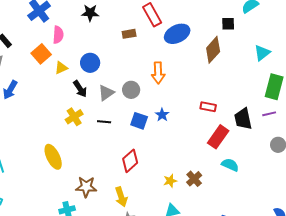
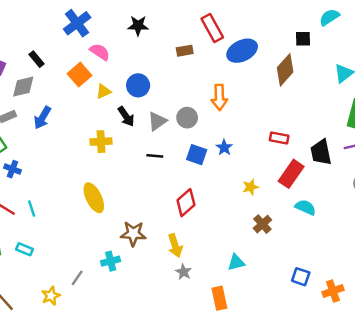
pink semicircle: (58, 35) -> (100, 52), turned -60
yellow cross: (74, 117) -> (101, 142), moved, turned 30
yellow star: (170, 181) -> (250, 187), moved

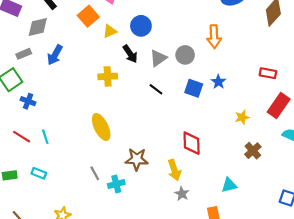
black line: (155, 156) -> (156, 89), turned 32
red diamond: (186, 203) -> (192, 143), moved, turned -50
gray line: (77, 278) -> (95, 173), moved, turned -64

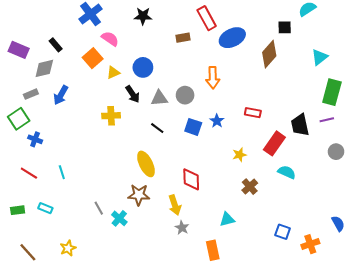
gray triangle: (158, 58) -> (159, 98), turned 30
red rectangle: (268, 73) -> (253, 113), moved
yellow ellipse: (101, 127) -> (146, 164), moved
cyan line: (45, 137) -> (62, 172), moved
cyan cross: (116, 184) -> (119, 218), turned -35

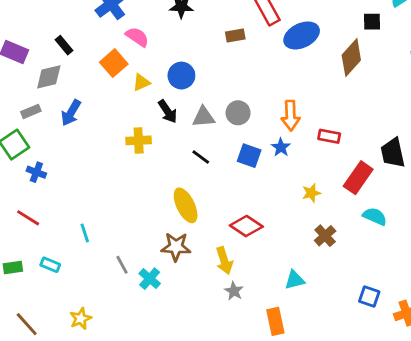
orange arrow: (213, 78) -> (291, 116), moved
cyan line: (62, 172) -> (85, 233), moved
red diamond: (191, 179) -> (246, 226), turned -55

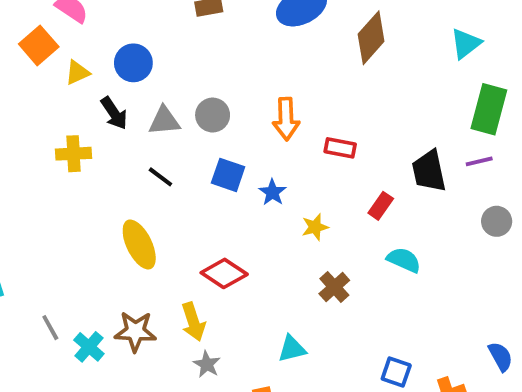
blue star: (281, 147) -> (272, 192), moved
red rectangle: (358, 178) -> (381, 206), size x0.6
brown star: (176, 247) -> (135, 331), moved

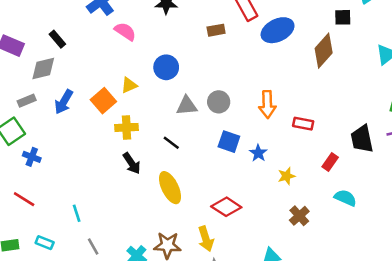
orange square: (39, 45) -> (103, 101), moved
yellow triangle: (77, 73) -> (129, 85), moved
black arrow: (114, 113) -> (132, 163), moved
black line: (160, 177) -> (171, 143), moved
gray line: (50, 328) -> (93, 247), moved

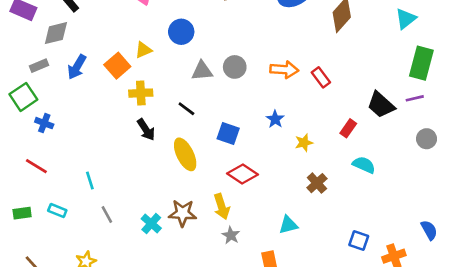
orange arrow: (267, 104) -> (284, 70), turned -84
red rectangle: (303, 124) -> (321, 77), moved, turned 42
black trapezoid: (362, 139) -> (381, 105), turned -36
blue square: (229, 142) -> (228, 134), moved

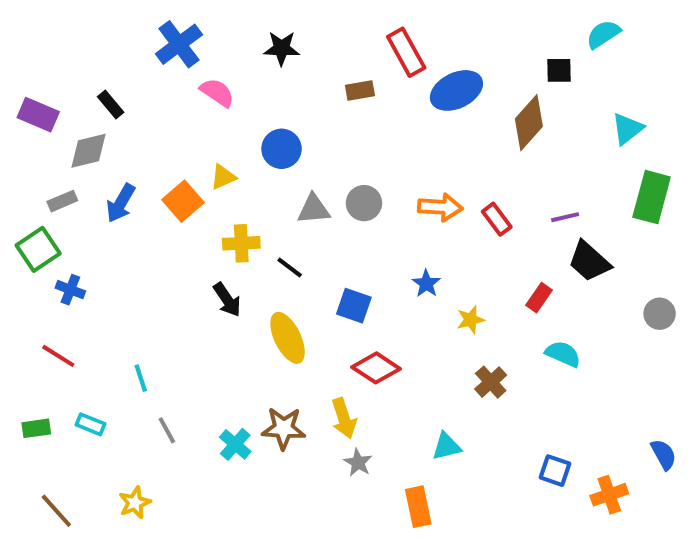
yellow cross: (141, 93) -> (241, 243), moved
purple line: (415, 98) -> (565, 217), moved

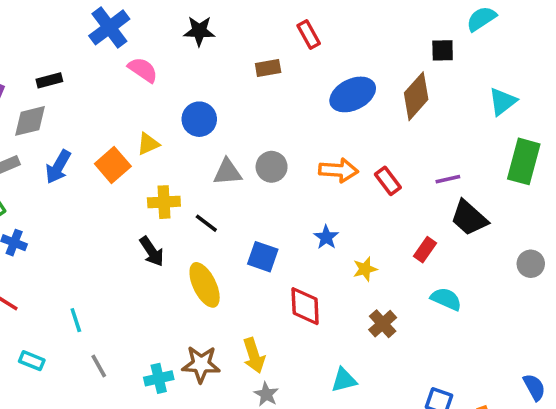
red rectangle: (406, 52) -> (309, 35), size x0.7
blue ellipse: (456, 90) -> (353, 94), moved
black rectangle: (111, 105) -> (49, 80), turned -65
red diamond: (376, 368) -> (305, 306), moved, turned 54
cyan cross: (235, 444) -> (159, 378), turned 36

